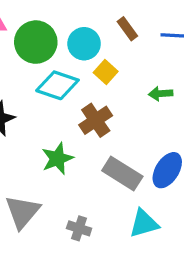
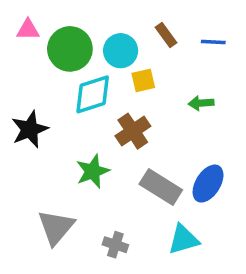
yellow square: (106, 72) -> (143, 80), turned 35
cyan diamond: (57, 85) -> (93, 94), turned -36

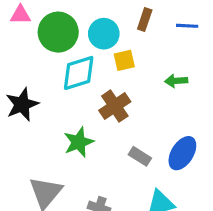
brown rectangle: (166, 35) -> (145, 19), turned 55
gray rectangle: (161, 187) -> (140, 156), size x0.6

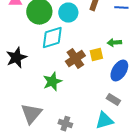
yellow square: (124, 60) -> (96, 55), moved
blue ellipse: (182, 153) -> (119, 71), moved
gray rectangle: (140, 156) -> (113, 100), moved

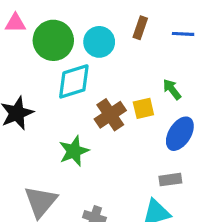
green arrow: (114, 43) -> (172, 89), turned 56
gray rectangle: (113, 100) -> (170, 180), turned -40

